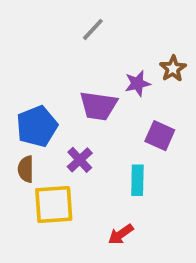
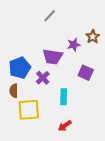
purple cross: (80, 160) -> (43, 78), moved
cyan rectangle: (137, 180) -> (64, 97), moved

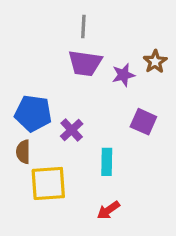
gray line: (50, 16) -> (83, 27), turned -40
purple trapezoid: (53, 57) -> (85, 63), moved
blue pentagon: (20, 68) -> (33, 113), turned 30

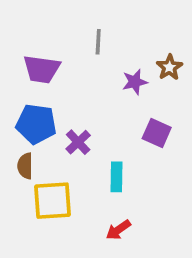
gray line: (83, 27) -> (98, 42), moved
purple trapezoid: (85, 63) -> (42, 69), moved

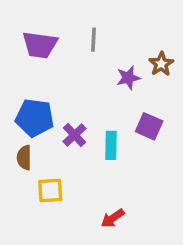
purple trapezoid: (42, 69) -> (40, 45), moved
cyan rectangle: (116, 177) -> (111, 145), moved
yellow square: (53, 201) -> (50, 191), size x0.7

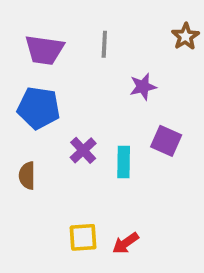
brown star: (161, 64) -> (185, 36), moved
blue pentagon: (35, 118) -> (39, 108), moved
yellow square: (50, 191) -> (83, 237), moved

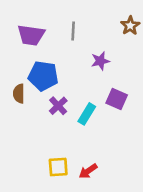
blue pentagon: (39, 108) -> (43, 76), moved
cyan rectangle: (124, 162) -> (87, 114), turned 30
brown semicircle: (27, 176) -> (19, 94), moved

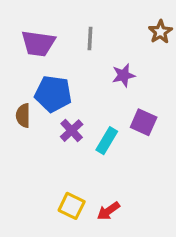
yellow square: (58, 167) -> (72, 206), turned 30

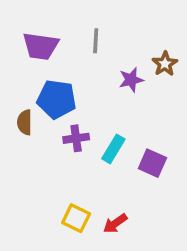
brown star: (160, 32) -> (165, 64), moved
purple square: (144, 122) -> (152, 163), moved
purple cross: (72, 131) -> (76, 138), turned 35

